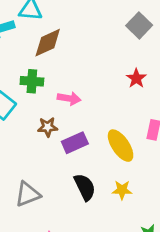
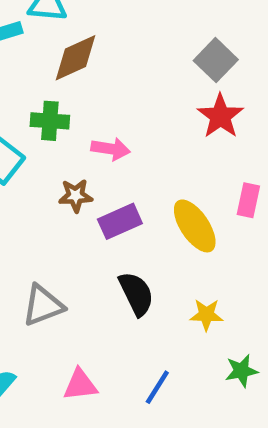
gray square: (139, 25) -> (216, 60), moved
red star: (136, 78) -> (220, 116), size x1.4
yellow star: (122, 190) -> (206, 315), moved

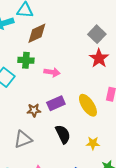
brown star: (76, 196) -> (34, 110), moved

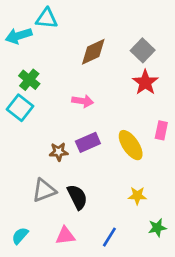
brown diamond: (37, 33) -> (93, 52), moved
green cross: (26, 60) -> (29, 80), moved, turned 35
black semicircle: (63, 134) -> (77, 197), moved

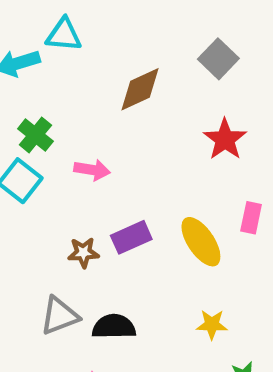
gray square: (143, 50) -> (218, 59), moved
pink arrow: (83, 101) -> (92, 170), moved
black semicircle: (77, 197) -> (114, 327), turned -65

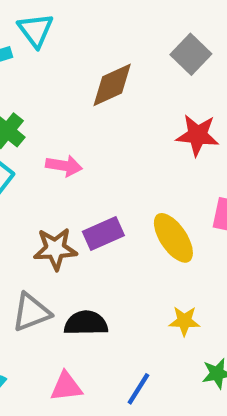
cyan triangle: (64, 35) -> (36, 30), turned 48
red star: (225, 139) -> (197, 135), turned -30
brown star: (83, 253) -> (55, 249), size x1.4

